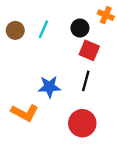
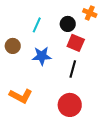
brown circle: (15, 30) -> (13, 46), moved
blue star: (49, 87) -> (42, 56), moved

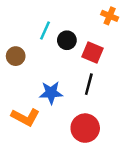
black circle: (68, 24) -> (67, 40), moved
blue star: (42, 56) -> (51, 93), moved

